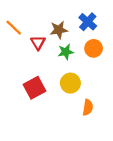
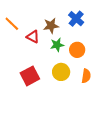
red triangle: (38, 43) -> (33, 37), turned -32
orange circle: (94, 48) -> (77, 50), moved
orange semicircle: (88, 107) -> (86, 76), moved

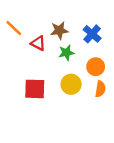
blue cross: (76, 19) -> (92, 34), moved
orange circle: (77, 50) -> (96, 67), moved
red square: (30, 76) -> (35, 89), turned 30

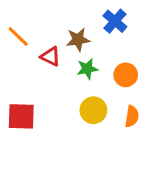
blue cross: (92, 34) -> (115, 21), moved
orange circle: (96, 67) -> (126, 75), moved
red square: (35, 89) -> (21, 116), moved

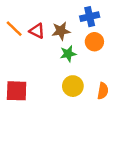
blue cross: (115, 21) -> (90, 17), turned 36
red triangle: (50, 56) -> (37, 31), moved
orange circle: (126, 75) -> (94, 42), moved

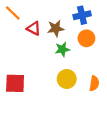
orange line: (14, 29) -> (13, 13), moved

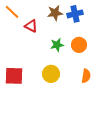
brown star: (56, 28) -> (55, 13), moved
orange circle: (86, 38) -> (79, 45), moved
yellow circle: (67, 79) -> (51, 74), moved

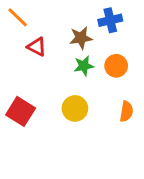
brown star: (55, 13) -> (81, 38), moved
red triangle: (31, 26) -> (37, 47), moved
red square: (14, 76) -> (21, 111), turned 30

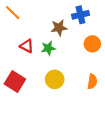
red triangle: (37, 47) -> (27, 46), moved
green star: (84, 66) -> (48, 48), moved
orange circle: (116, 66) -> (92, 44), moved

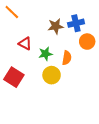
blue cross: (80, 15) -> (76, 23), moved
green star: (48, 48) -> (45, 54), moved
orange semicircle: (92, 82) -> (67, 58), moved

